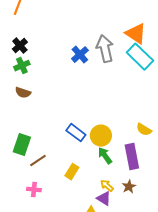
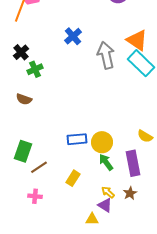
blue cross: (80, 55) -> (73, 36), moved
green cross: (22, 66) -> (35, 69), moved
blue rectangle: (76, 133) -> (77, 139), turned -42

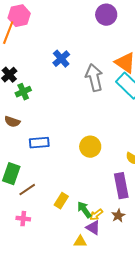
blue rectangle: (77, 139) -> (39, 143), moved
yellow circle: (102, 142) -> (90, 147), moved
green arrow: (106, 162) -> (84, 210), moved
yellow arrow: (108, 192) -> (96, 215), turned -80

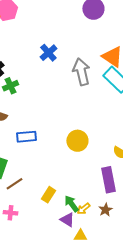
purple triangle: (93, 228) -> (67, 220), moved
yellow triangle: (80, 242) -> (80, 236), moved

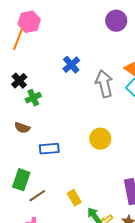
yellow circle: (77, 141) -> (100, 139), moved
yellow rectangle: (48, 195) -> (74, 198), moved, turned -63

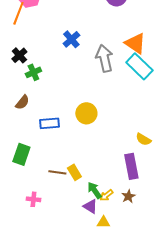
brown semicircle: (22, 128) -> (22, 102), turned -70
yellow circle: (100, 139) -> (86, 113), moved
brown line: (37, 196) -> (57, 172), moved, turned 42

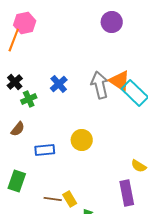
blue cross: (71, 39) -> (59, 84), moved
orange triangle: (135, 43) -> (120, 81), moved

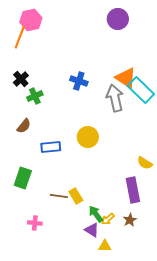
blue cross: (59, 84) -> (79, 81), moved, turned -30
gray arrow: (100, 85) -> (115, 98), moved

